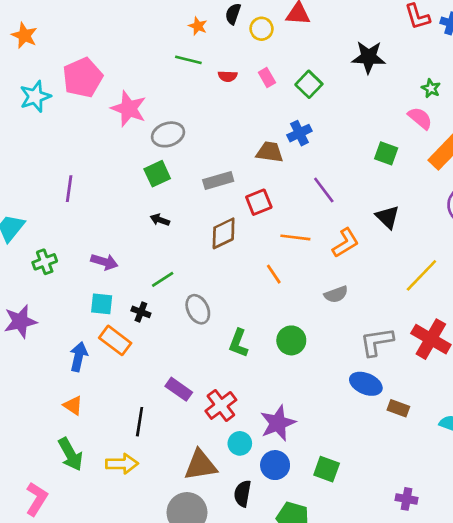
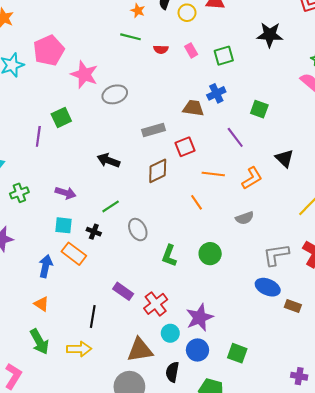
green square: (309, 84) -> (224, 56), turned 30
green square: (386, 153) -> (259, 109), moved
green square: (157, 174) -> (61, 117), moved
black arrow: (160, 220) -> (108, 160), size x1.5

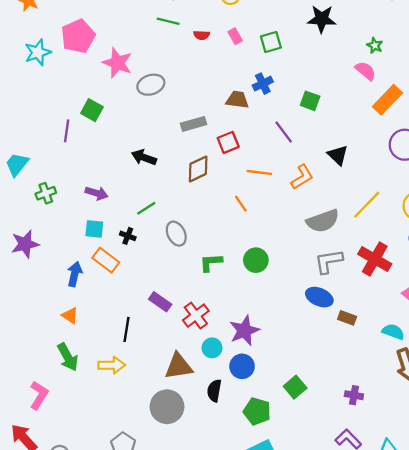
green square: (61, 117) -> (92, 110), turned -36
gray semicircle: (245, 218) -> (323, 221), moved, size x1.6
green L-shape: (169, 256) -> (211, 262), turned 65
green square: (237, 353) -> (295, 387), moved, turned 30

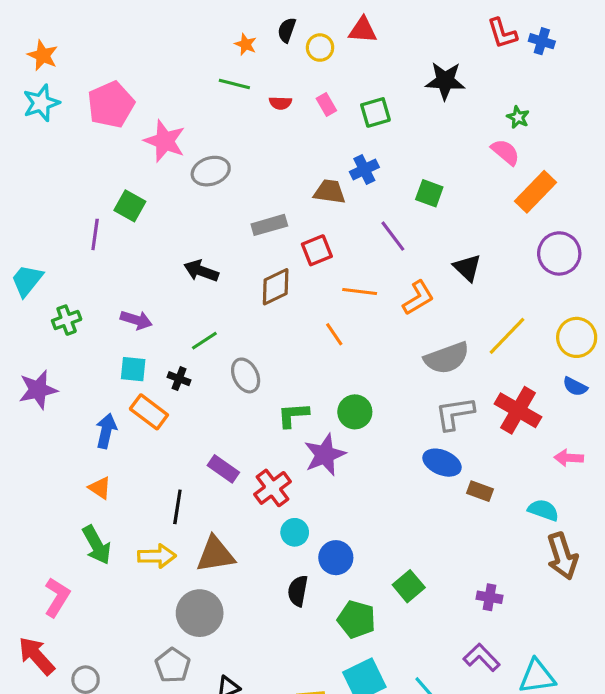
cyan star: (38, 52) -> (41, 103), moved
purple star: (244, 331) -> (325, 455), moved
brown triangle: (179, 366) -> (215, 554), moved
gray circle: (167, 407) -> (200, 613), moved

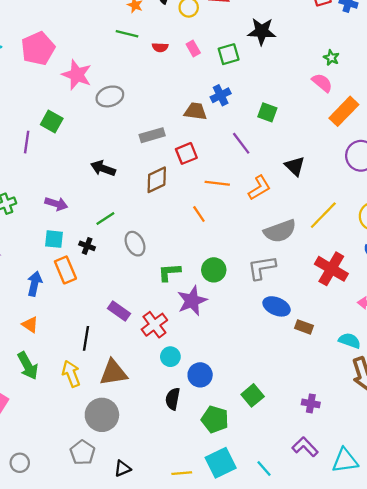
black star: (445, 81) -> (262, 31), moved
orange rectangle: (149, 412) -> (65, 270), turned 30
gray L-shape: (455, 413) -> (262, 268), moved
yellow arrow: (157, 556) -> (71, 374), turned -110

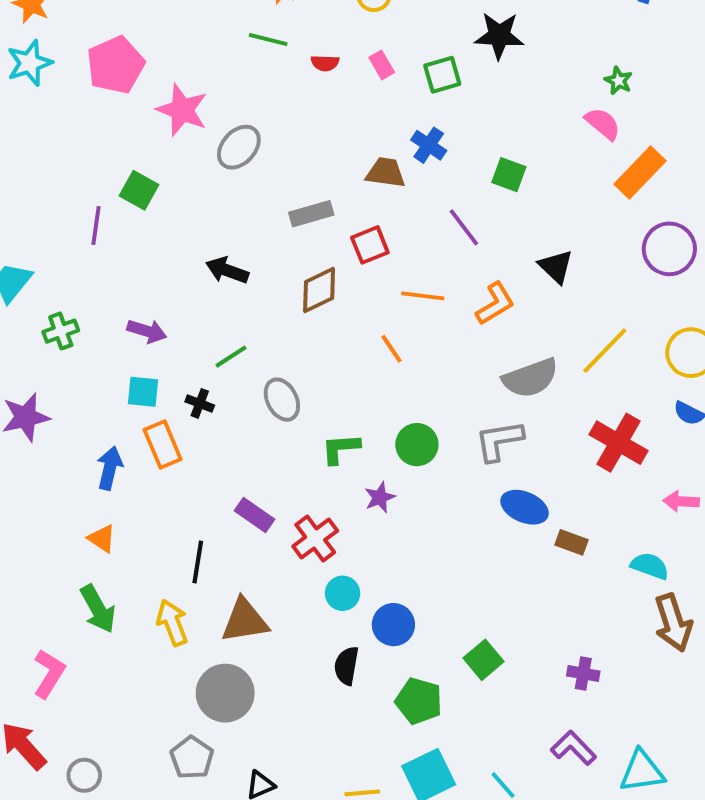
blue cross: (221, 95) -> (429, 145), turned -30
gray ellipse: (110, 96) -> (239, 147), turned -30
purple star: (192, 301) -> (380, 497), size x0.6

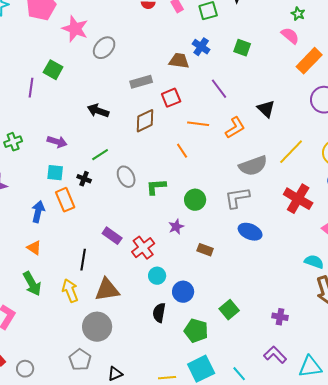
green square: (509, 175) -> (242, 48), moved
green L-shape: (341, 448) -> (156, 187), moved
brown rectangle: (572, 542) -> (205, 250), moved

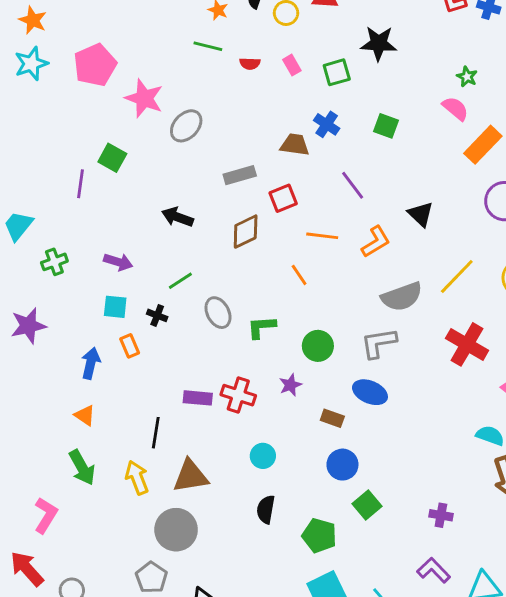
orange rectangle: (65, 200) -> (130, 346), size x0.7
blue ellipse: (250, 232) -> (370, 392), moved
purple rectangle: (112, 236) -> (198, 398), turned -30
red cross: (143, 248) -> (238, 395), moved, turned -35
blue circle: (183, 292) -> (342, 465), moved

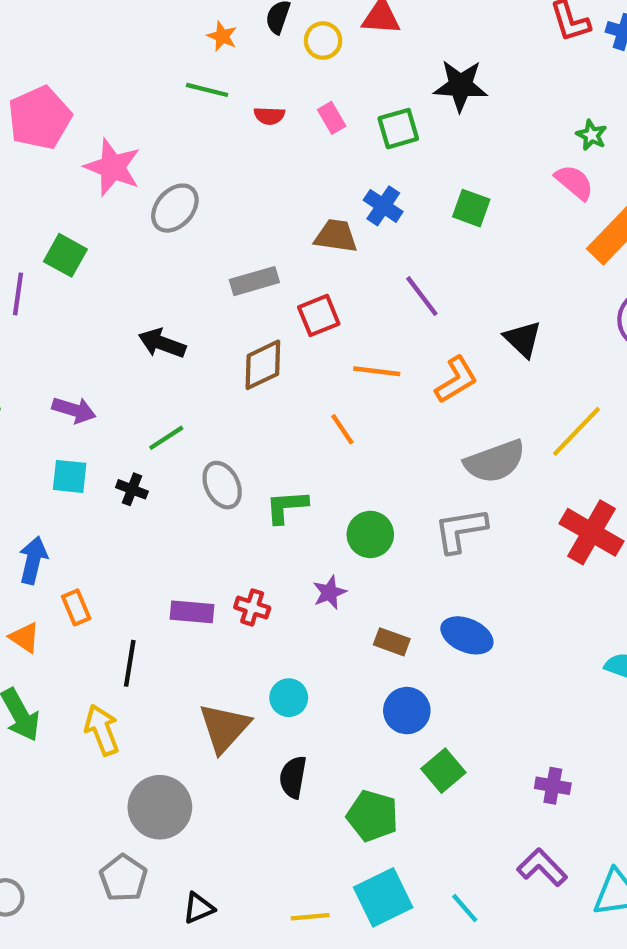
orange rectangle: (130, 346) -> (76, 607), moved
blue ellipse: (370, 392) -> (467, 635), moved
red cross: (238, 395) -> (252, 607), size x0.7
brown triangle: (191, 476) -> (224, 728), moved, turned -39

